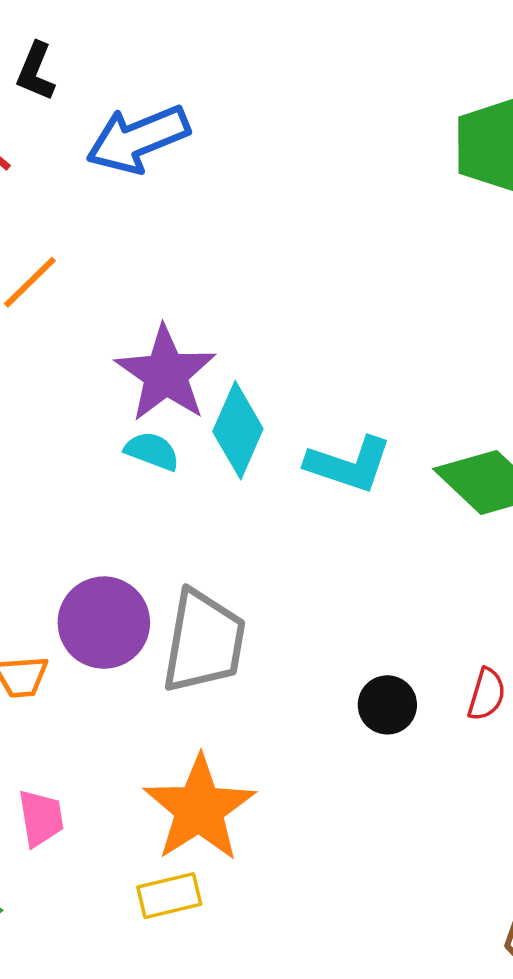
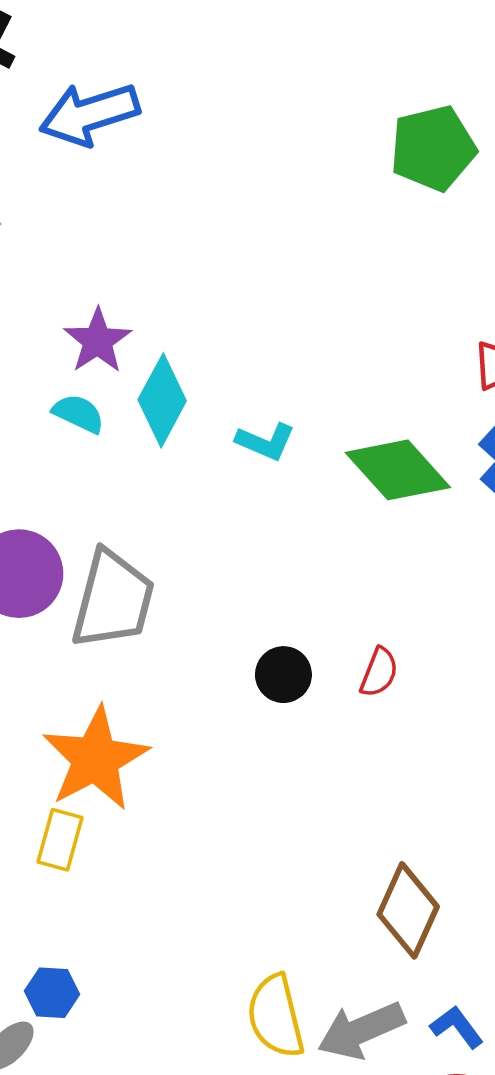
purple star: (166, 374) -> (98, 341), size x0.7
cyan L-shape: (349, 464) -> (265, 442), size x0.7
yellow rectangle: (169, 896) -> (60, 840), turned -66

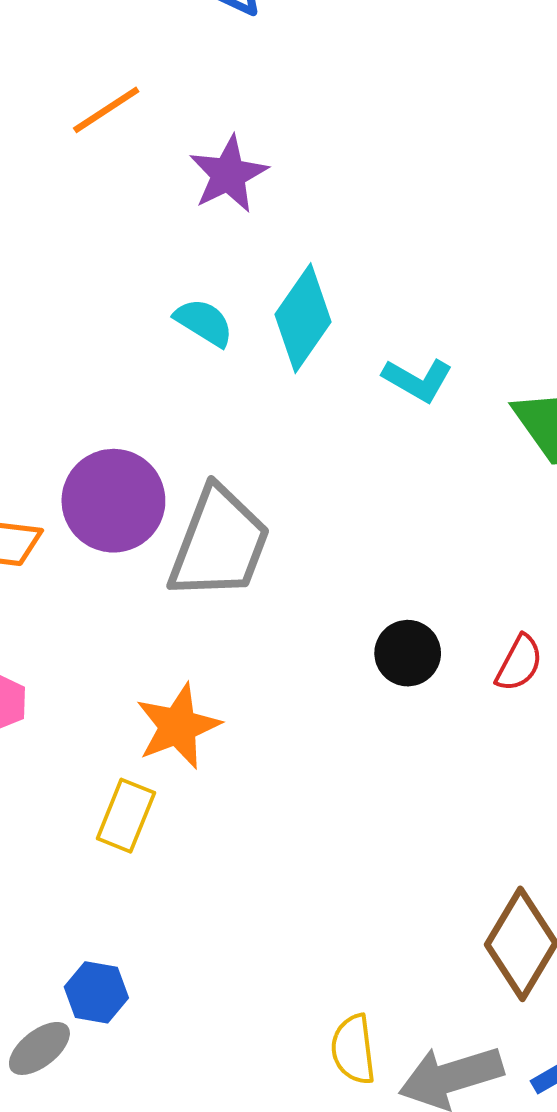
purple star: (98, 341) -> (228, 174), moved
orange star: (95, 759) -> (178, 726), size x0.7
yellow semicircle: (276, 1016) -> (353, 1049), size x0.7

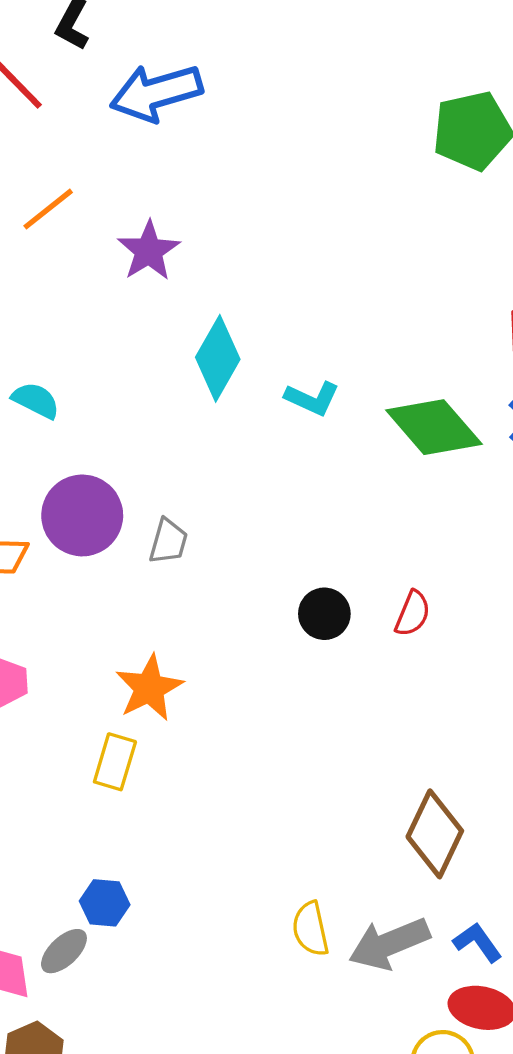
cyan semicircle: (204, 322) -> (36, 400), moved
gray trapezoid: (219, 543) -> (168, 541), size x0.5

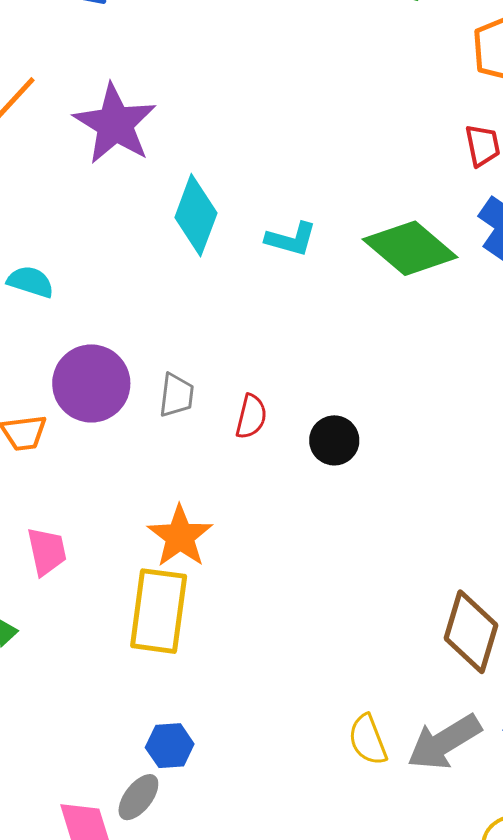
purple star: (149, 251) -> (115, 124), size x1.4
red semicircle: (413, 613) -> (251, 417), moved
yellow rectangle: (115, 762) -> (159, 611), size x1.6

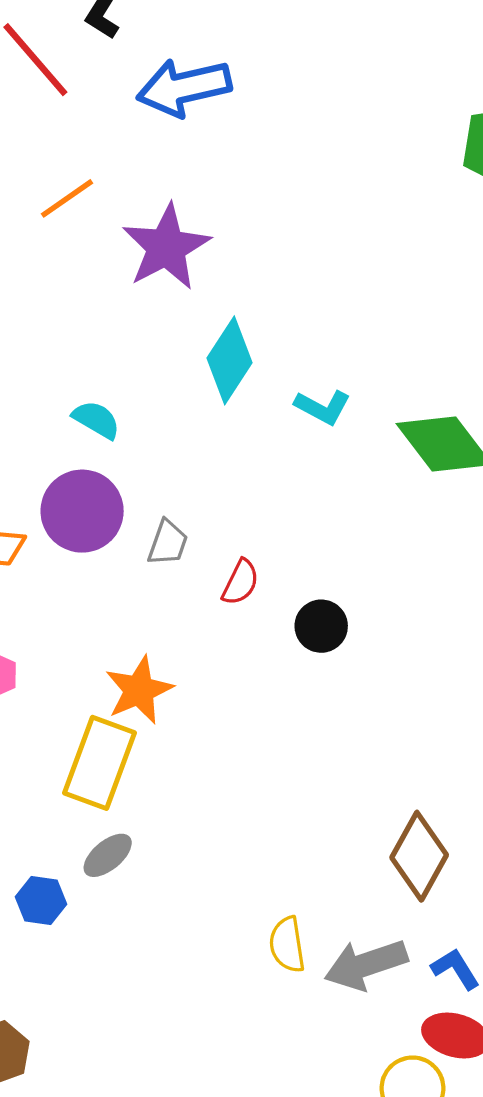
cyan semicircle: (30, 282) -> (96, 420), moved
blue hexagon: (170, 746) -> (41, 901), moved
gray ellipse: (138, 797) -> (108, 855), moved

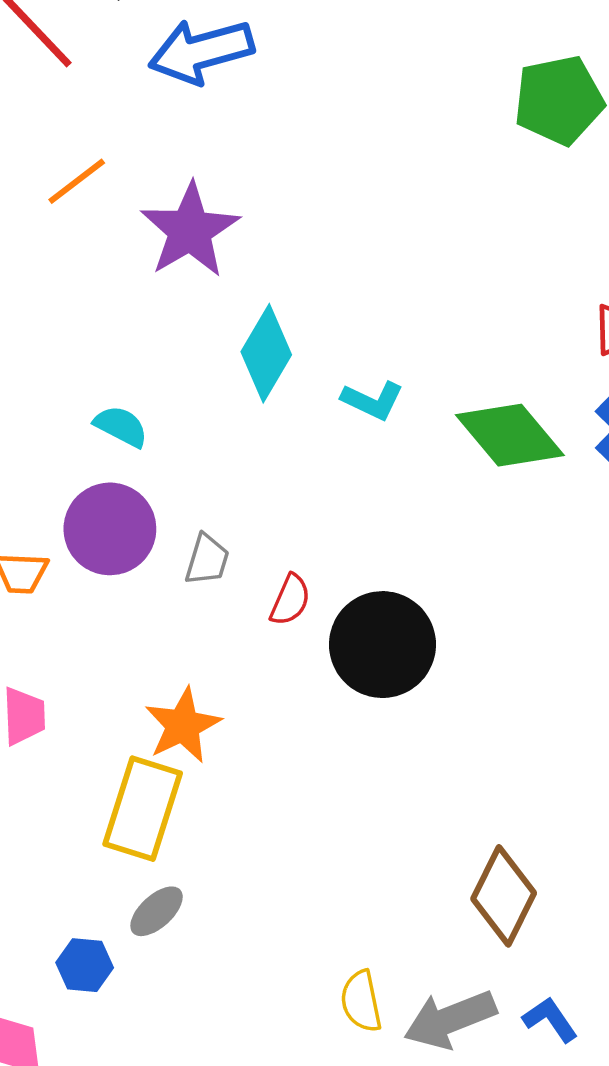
black circle: (321, 626) -> (382, 645), size x1.8

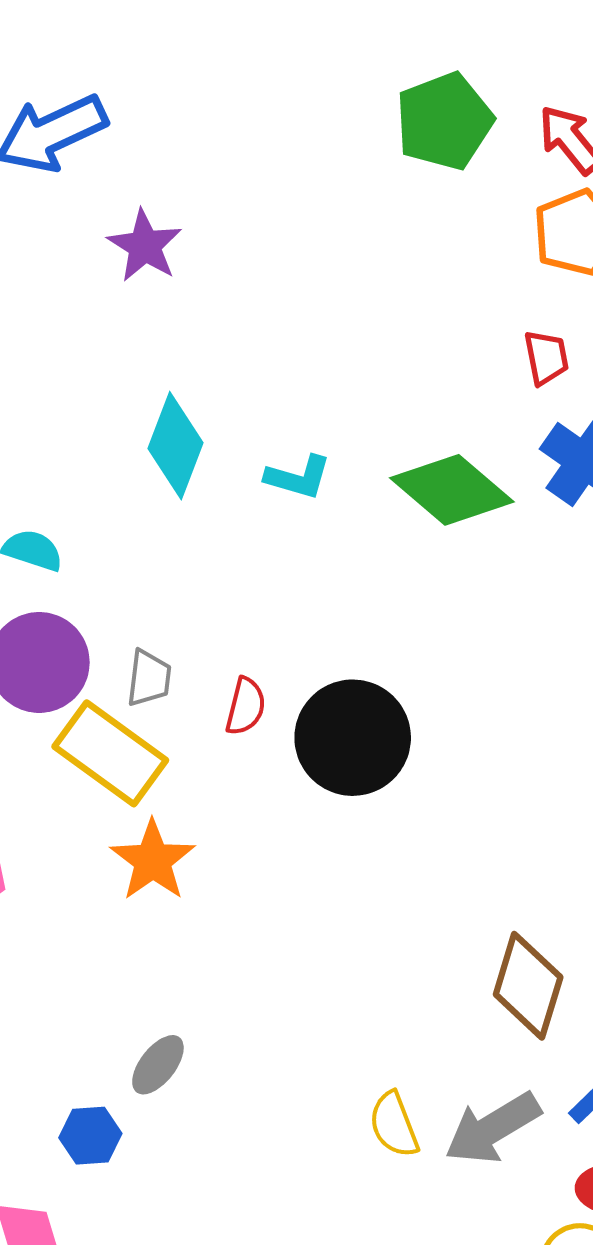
purple star: (190, 230) -> (145, 246), moved, size x0.7
yellow rectangle: (143, 809) -> (110, 753), moved, turned -62

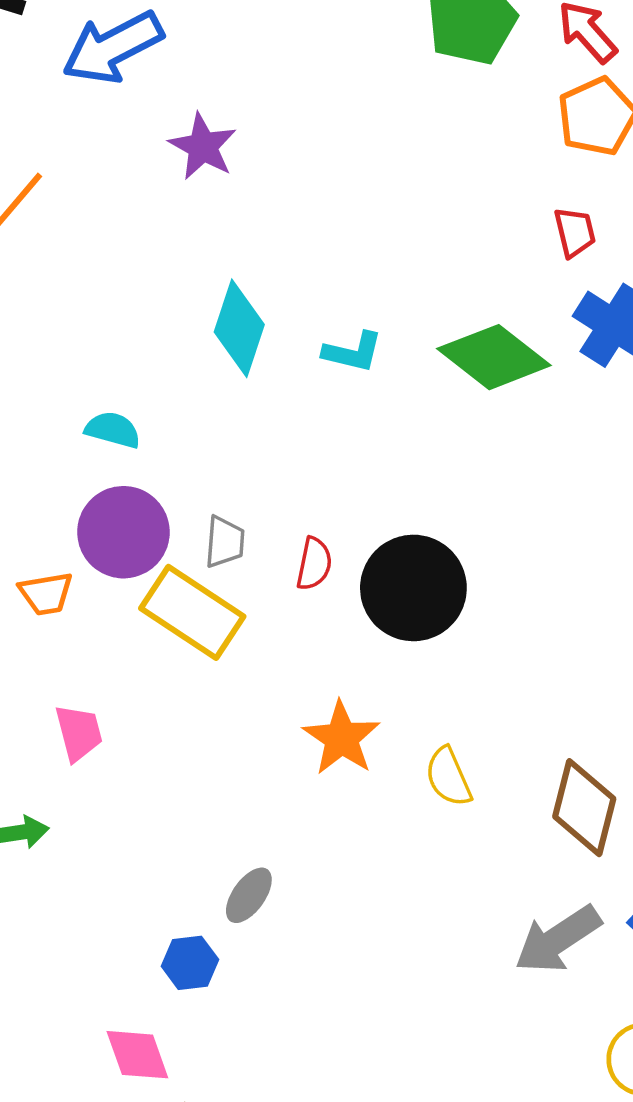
orange star: (153, 860) -> (341, 738), moved
yellow semicircle: (394, 1125) -> (448, 777), moved

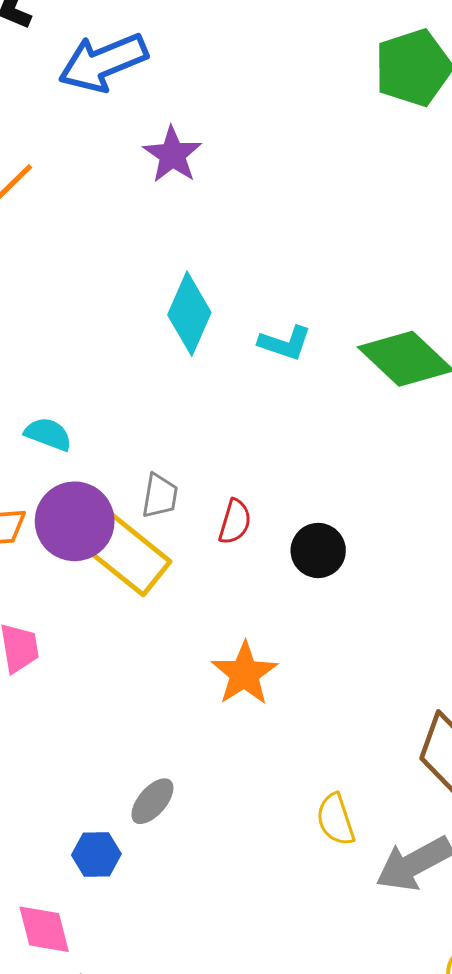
cyan semicircle: (113, 430) -> (48, 434), moved
purple circle: (123, 532) -> (75, 521), moved
black circle: (413, 588) -> (318, 550), size x0.6
yellow semicircle: (448, 777) -> (336, 820), moved

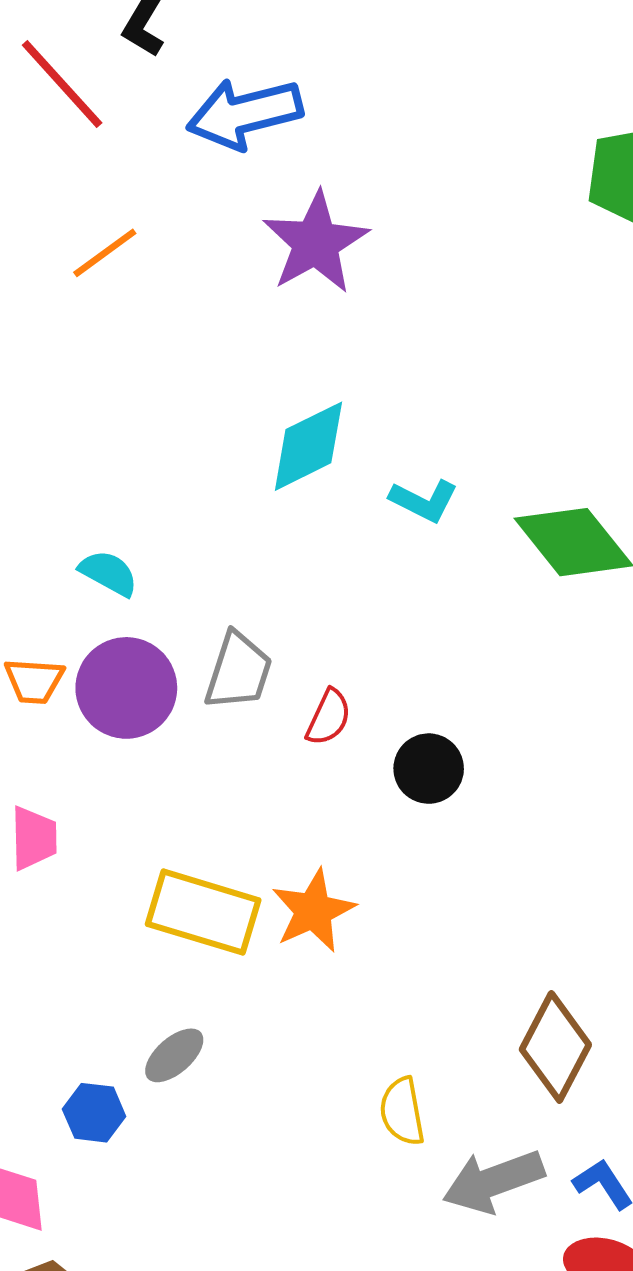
purple star: (172, 155) -> (316, 243), size x1.4
cyan diamond: (189, 314) -> (308, 446), turned 32
gray trapezoid: (160, 496) -> (238, 671), size x1.4
yellow rectangle: (126, 554) -> (203, 912), moved, turned -30

